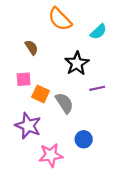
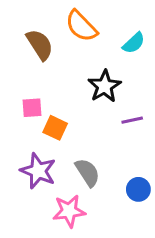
brown semicircle: (31, 47) -> (40, 45), moved, size x1.5
gray semicircle: (64, 103) -> (88, 172), moved
blue circle: (84, 139) -> (138, 189), moved

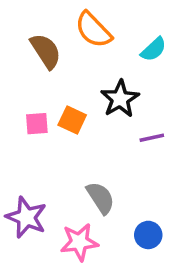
orange square: (55, 128) -> (72, 120), moved
purple star: (38, 171) -> (26, 217), moved
blue circle: (138, 189) -> (148, 235), moved

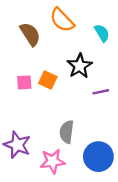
cyan semicircle: (154, 49) -> (102, 33), turned -78
gray semicircle: (100, 198) -> (67, 132), turned -140
blue circle: (148, 235) -> (98, 157), size x1.6

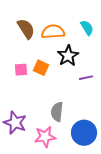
orange semicircle: (62, 20) -> (53, 32), moved, turned 130

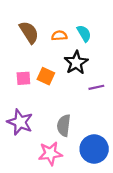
cyan semicircle: (87, 28) -> (84, 33), moved
orange semicircle: (53, 32) -> (59, 36), size x0.6
purple star: (15, 123) -> (20, 122), moved

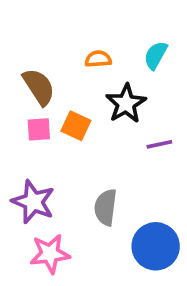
brown semicircle: (29, 32) -> (39, 87), moved
cyan semicircle: (84, 33) -> (156, 55), moved, turned -120
pink star: (50, 153) -> (50, 254), moved

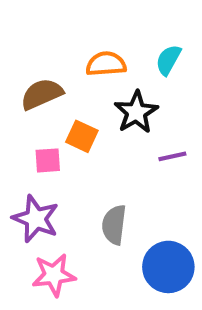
orange semicircle: (98, 59) -> (106, 64), size x1.4
brown semicircle: (39, 87) -> (42, 94), turned -81
pink square: (39, 129) -> (48, 160), moved

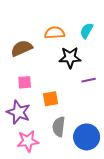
black star: (136, 112) -> (70, 58), turned 30
orange square: (82, 136) -> (50, 99), moved, turned -35
gray semicircle: (114, 225) -> (59, 127), moved

